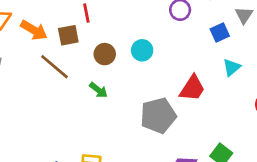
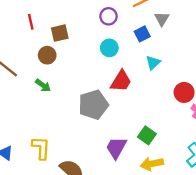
brown square: (68, 35) -> (60, 33), moved
cyan circle: (142, 50) -> (109, 48), moved

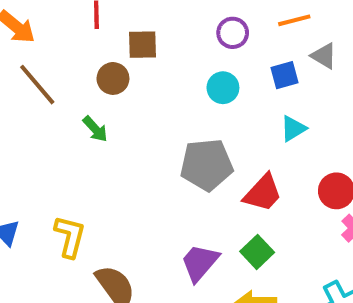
gray triangle: (162, 19) -> (324, 56), turned -42
red trapezoid: (121, 81) -> (263, 193), moved
gray pentagon: (93, 105) -> (206, 165), moved

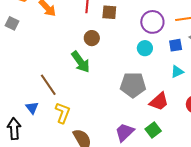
purple circle: (233, 33) -> (152, 22), size x1.5
brown square: (143, 45) -> (109, 12), moved
brown line: (37, 85) -> (48, 85), moved
green arrow: (95, 129) -> (81, 62), size x1.6

